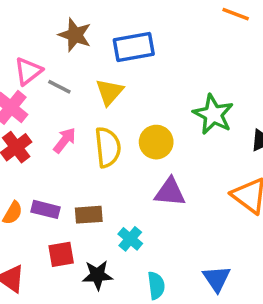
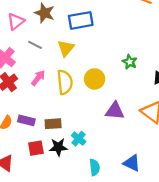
pink triangle: (28, 71) -> (16, 21), moved
green star: (213, 114) -> (130, 62), size x0.6
purple triangle: (170, 192) -> (115, 111), moved
black star: (97, 275) -> (58, 147), moved
blue triangle: (217, 279) -> (132, 163), turned -30

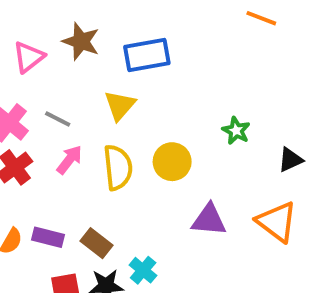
gray line: (35, 45) -> (58, 119), moved
brown rectangle: (53, 124) -> (96, 243), turned 42

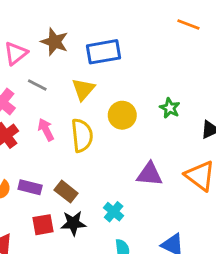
gray line: (58, 119) -> (37, 85), moved
pink arrow: (69, 160) -> (46, 130), turned -65
yellow circle: (172, 162) -> (122, 115), moved
cyan cross: (143, 270) -> (114, 212), moved

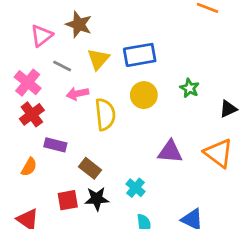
blue rectangle: (104, 52) -> (140, 55), moved
yellow triangle: (83, 89) -> (98, 59), moved
pink arrow: (46, 130) -> (77, 94), moved, turned -75
purple rectangle: (30, 187) -> (55, 145), moved

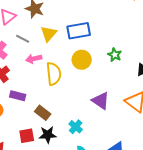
purple triangle: (170, 152) -> (101, 101), turned 30

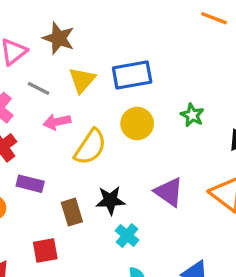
yellow semicircle: (54, 74) -> (90, 147), turned 40
brown rectangle: (43, 113) -> (72, 212), turned 35
black star: (48, 135) -> (110, 200), moved

